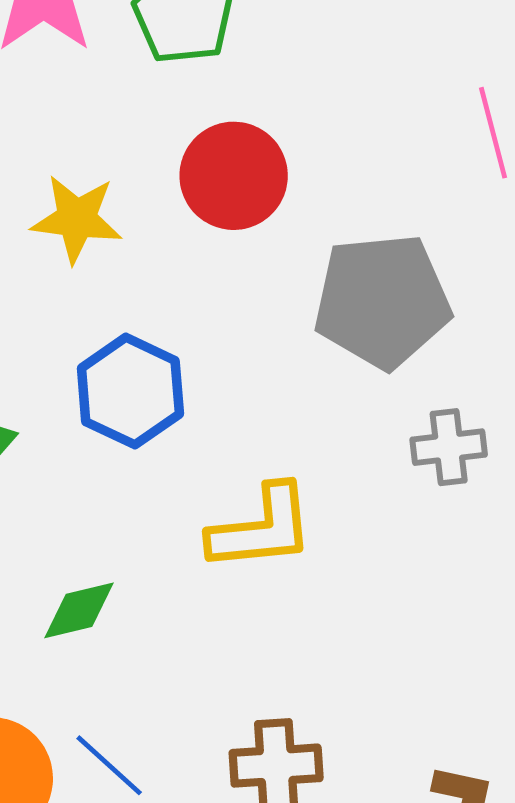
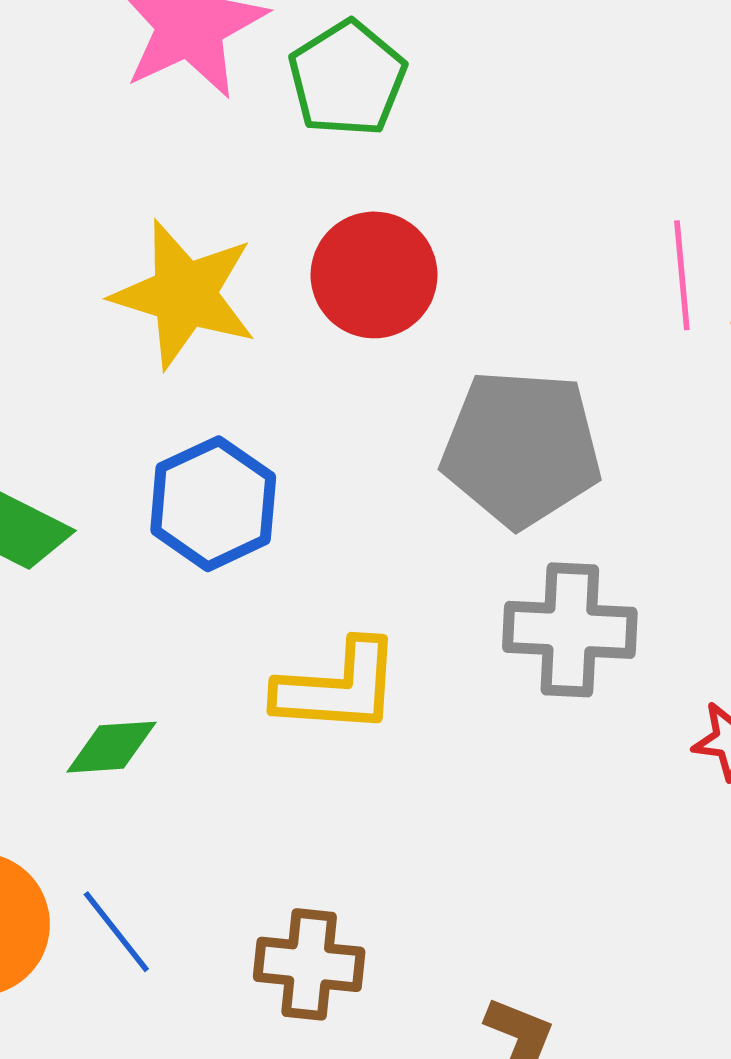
yellow star: (77, 219) -> (184, 294), size x1.4
gray cross: (449, 447) -> (570, 630), size x1.5

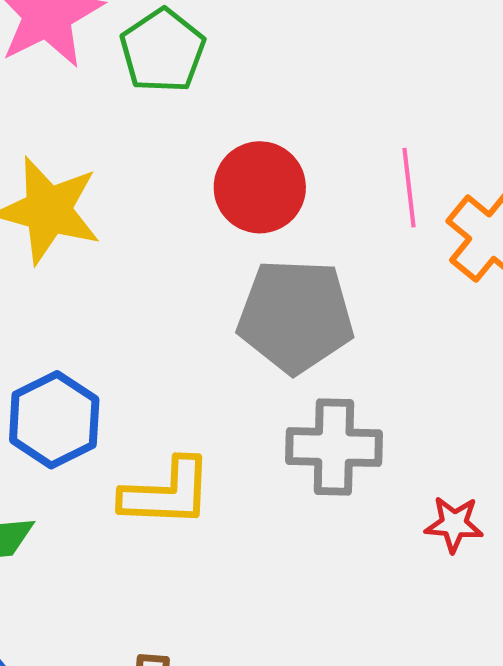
red circle: (374, 275) -> (260, 187), moved
blue hexagon: (213, 504) -> (54, 420), moved

